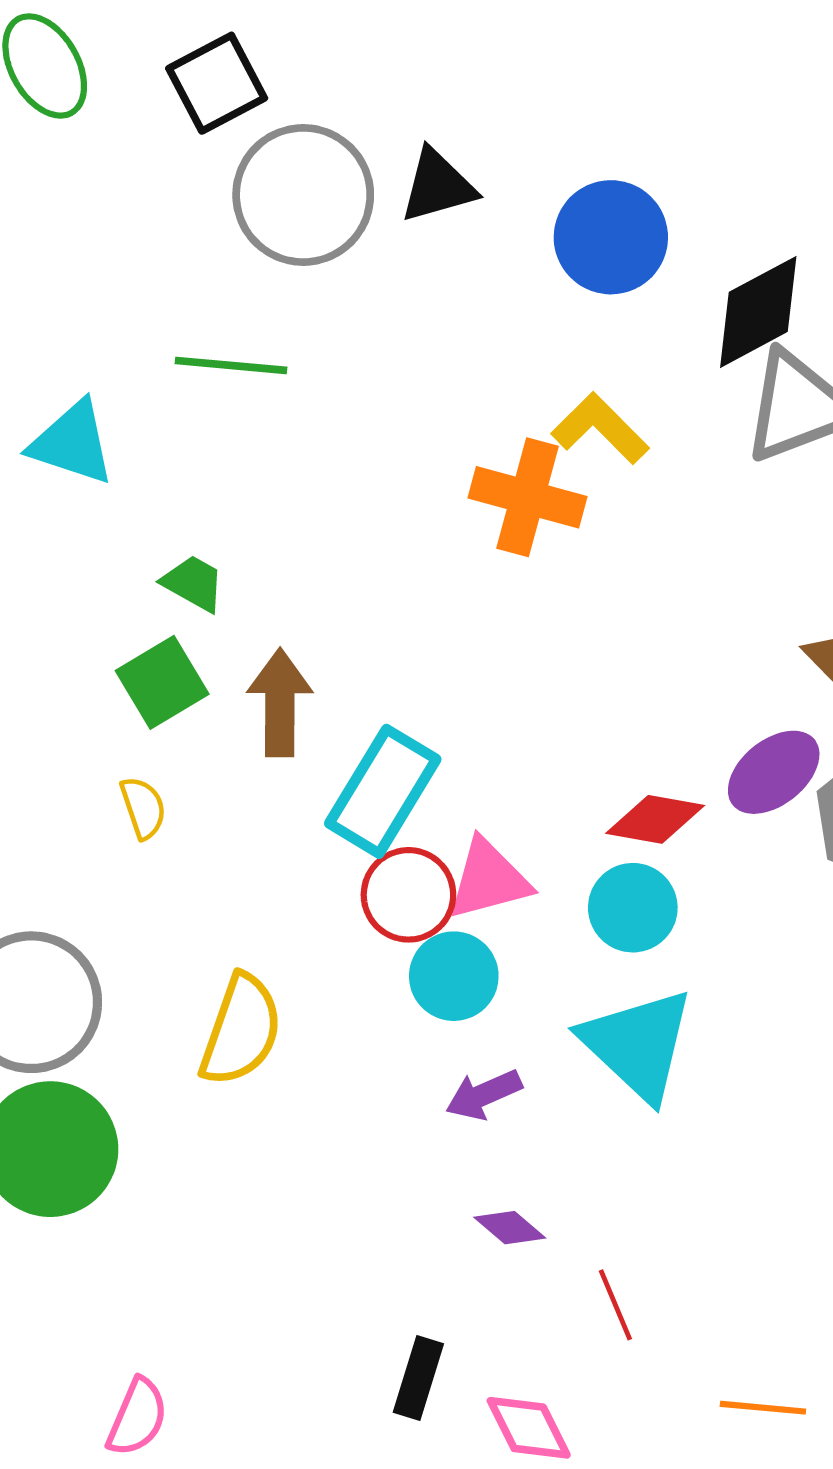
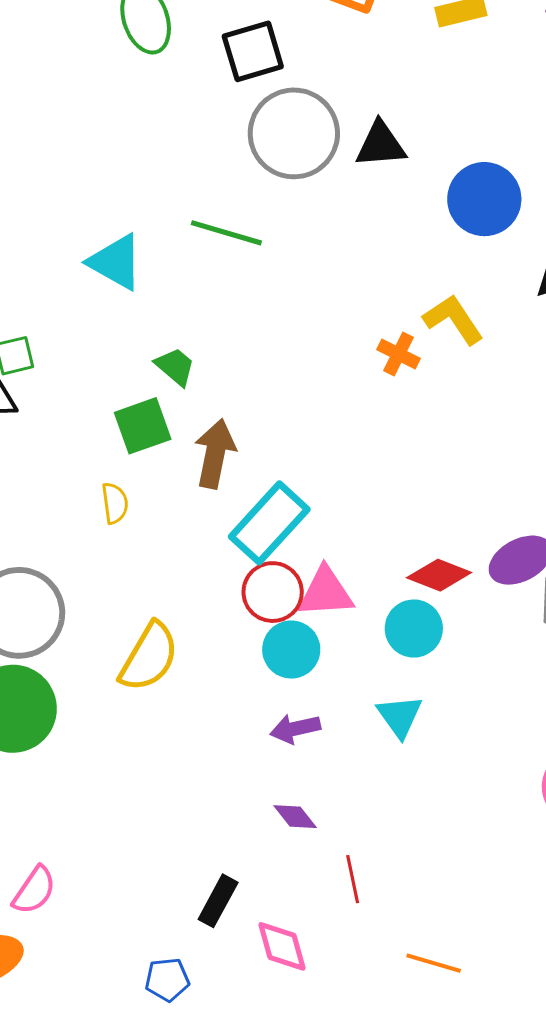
orange cross: (527, 497) -> (398, 354), size x0.6
cyan triangle: (638, 1045) -> (400, 716), size x0.6

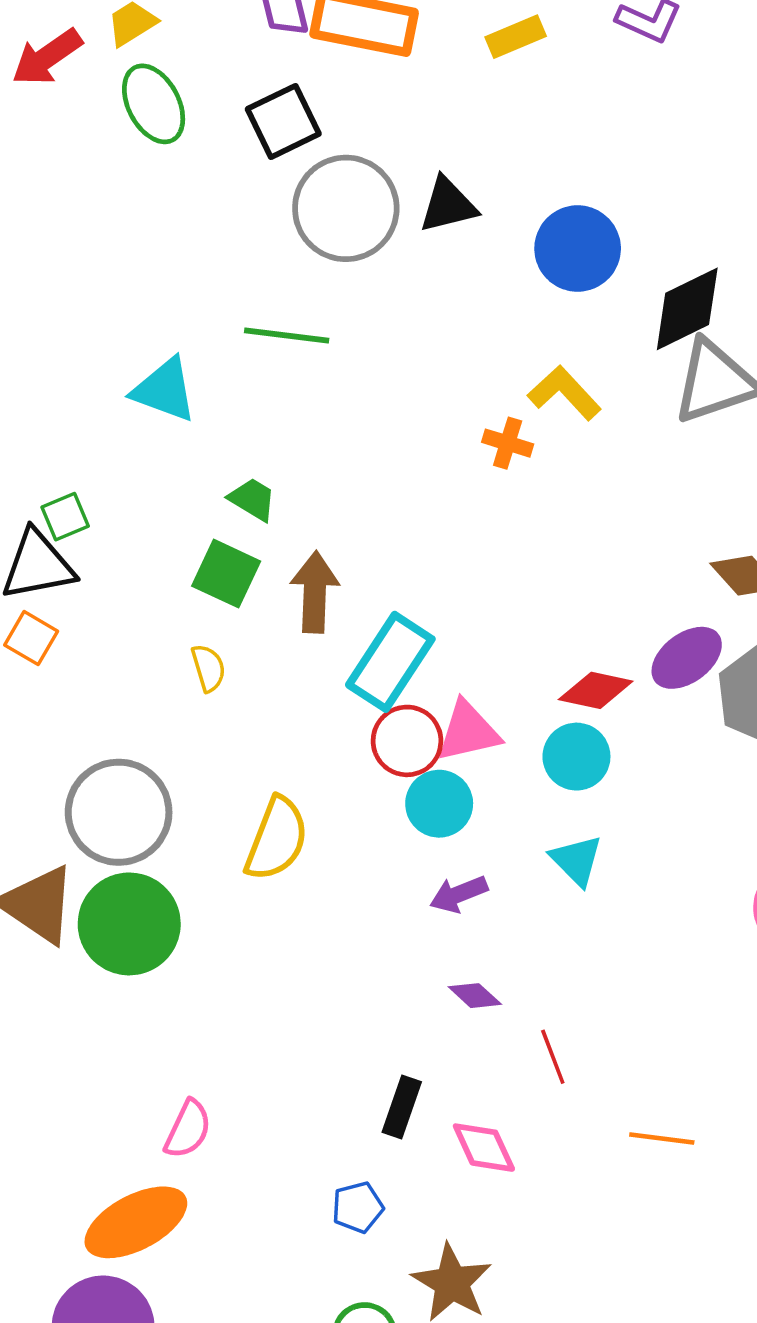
green square: (143, 426) -> (226, 574), turned -36

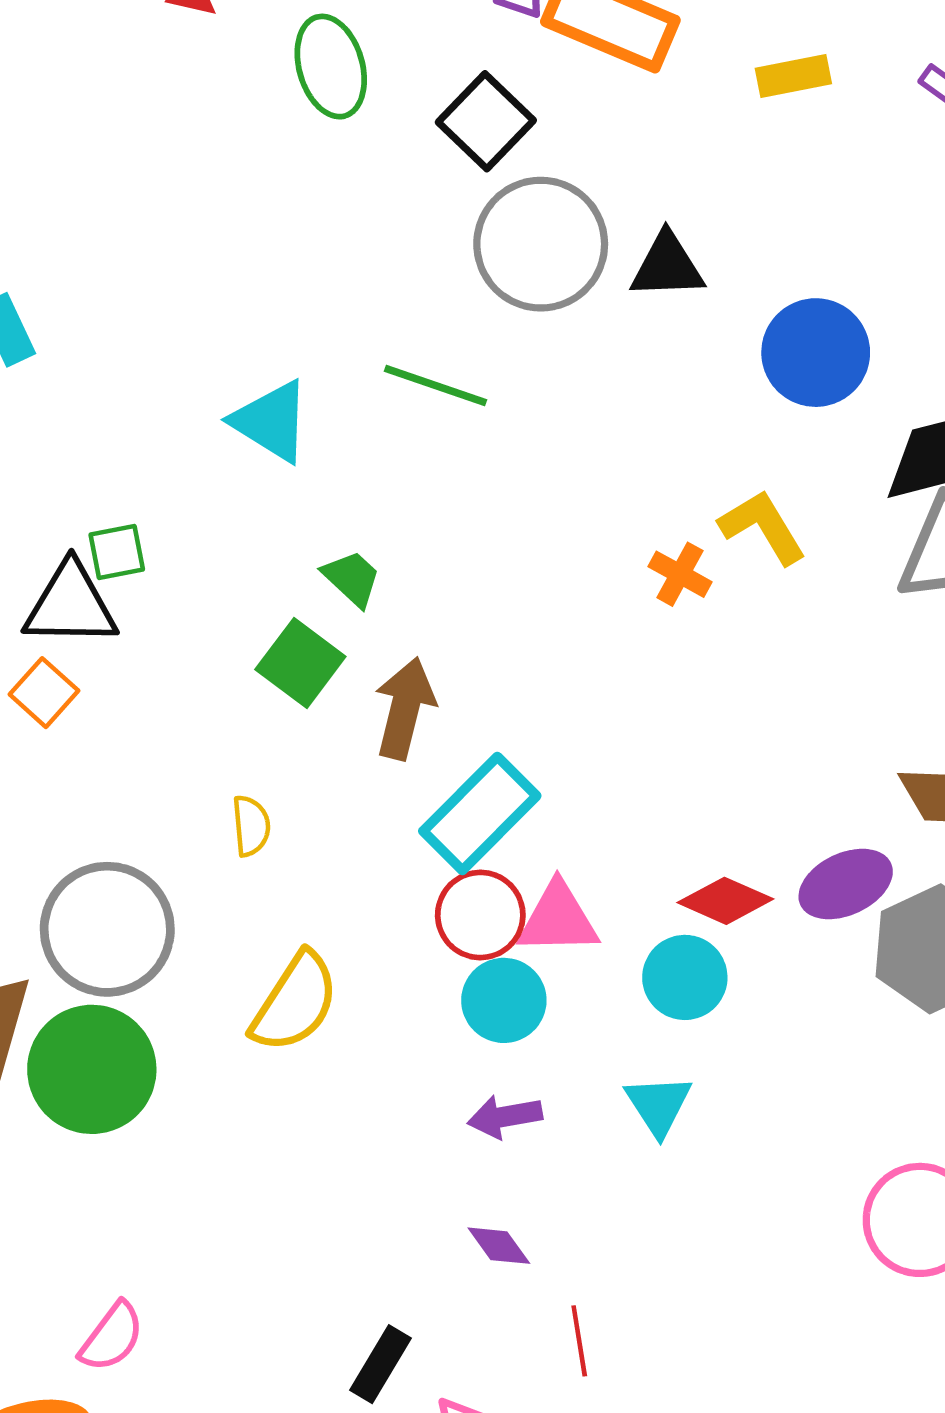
black square: (283, 121) -> (486, 121), turned -32
yellow semicircle: (208, 668) -> (251, 826), moved

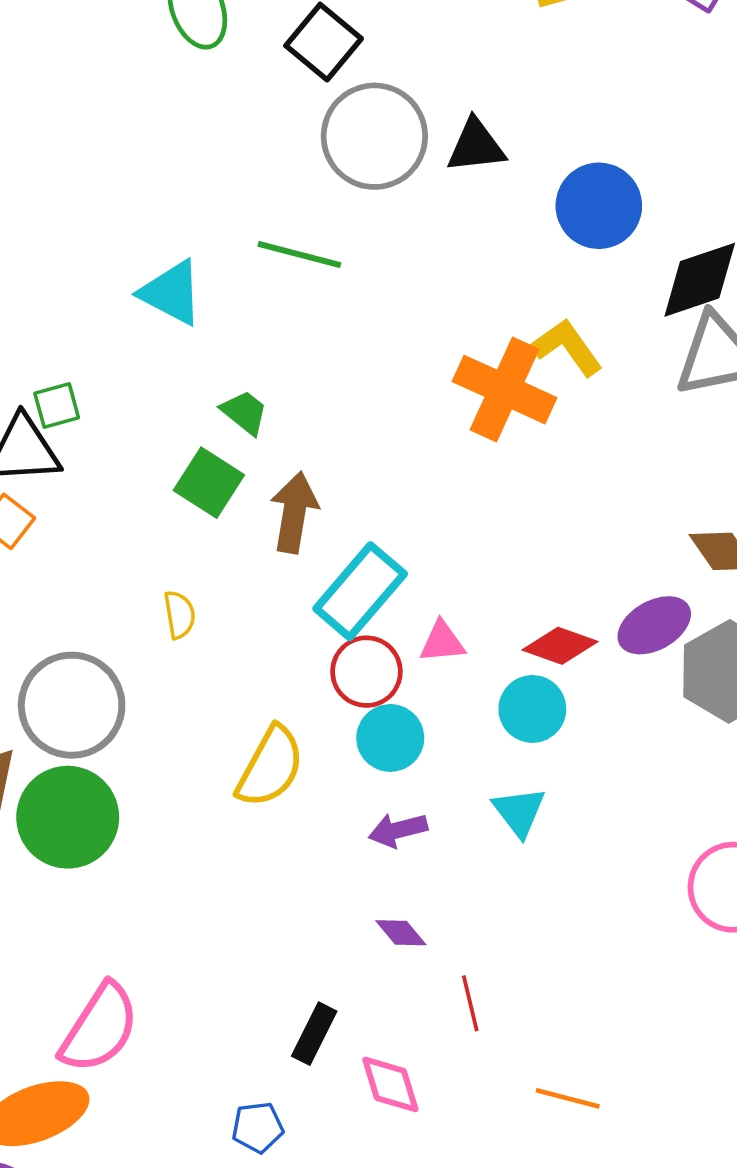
orange cross: (680, 574) -> (504, 390), size x2.0
pink triangle: (558, 919) -> (442, 642), moved, size x0.7
yellow semicircle: (295, 1002) -> (270, 767), moved
pink semicircle: (112, 1337) -> (100, 1028), size x1.6

